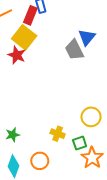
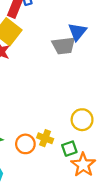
gray trapezoid: (74, 50) -> (64, 46), turned -70
orange circle: (40, 161) -> (25, 144), moved

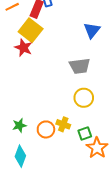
gray trapezoid: (64, 46) -> (80, 66), moved
yellow circle: (82, 120) -> (84, 98), moved

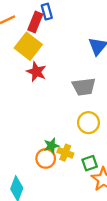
red star: (23, 48) -> (36, 72), moved
green star: (19, 125) -> (51, 146), moved

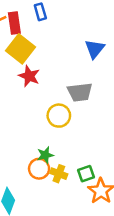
red rectangle: (35, 22) -> (14, 23), moved, turned -30
yellow circle: (88, 123) -> (59, 116), moved
yellow cross: (65, 153) -> (59, 174), moved

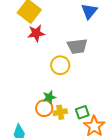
red star: (29, 76) -> (36, 33), turned -30
yellow cross: (59, 174) -> (60, 112), turned -32

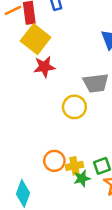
green star: (49, 97) -> (82, 178), moved

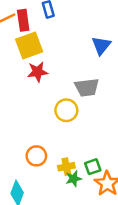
yellow square: (36, 39) -> (29, 45), turned 32
orange circle: (54, 161) -> (36, 156), moved

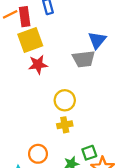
gray trapezoid: (87, 87) -> (84, 59), moved
orange circle: (36, 156) -> (38, 154), moved
yellow cross: (66, 167) -> (65, 125), moved

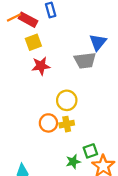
red rectangle: (25, 17) -> (28, 20), turned -54
yellow square: (30, 40) -> (33, 42), size x0.7
orange circle: (38, 154) -> (48, 123), moved

